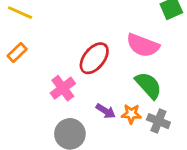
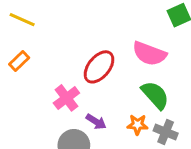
purple arrow: (106, 111) -> (96, 122), moved

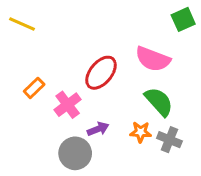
orange rectangle: (19, 61) -> (34, 88), moved
purple arrow: (96, 122) -> (98, 129), turned -54

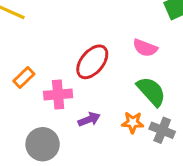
pink semicircle: (153, 59) -> (145, 48), size x0.7
pink cross: (68, 105) -> (58, 94), turned 32
gray circle: (75, 153) -> (43, 144), moved

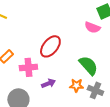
pink semicircle: (145, 48) -> (92, 27), moved

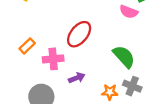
orange star: (76, 85) -> (110, 92), moved

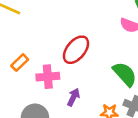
purple arrow: (77, 78) -> (73, 97), turned -42

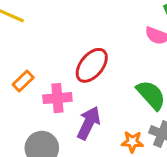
purple arrow: (73, 97) -> (89, 123), size x1.5

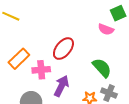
orange rectangle: (23, 81) -> (19, 59), size x1.5

